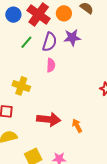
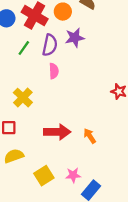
yellow cross: (21, 86) -> (23, 98), turned 30

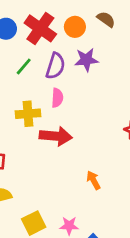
yellow cross: (23, 98) -> (28, 114), moved, turned 36
red arrow: (57, 132) -> (56, 136), moved

